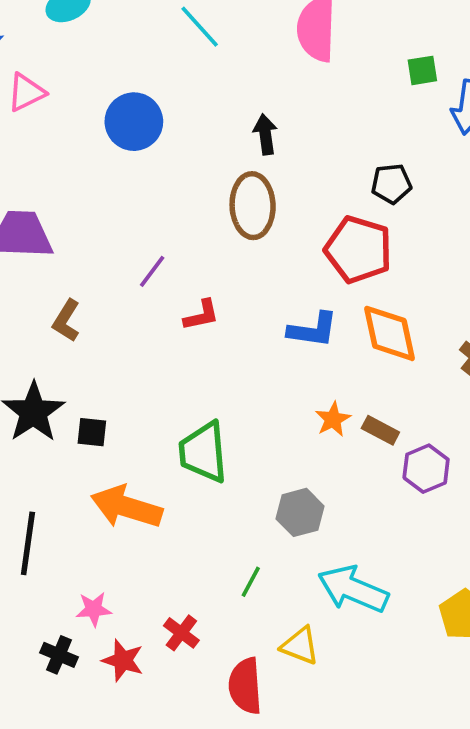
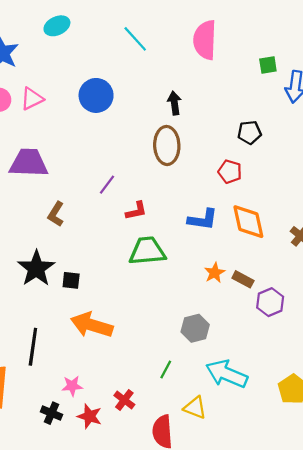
pink triangle: (26, 92) -> (32, 99), moved
red pentagon: (358, 249) -> (230, 172), size x0.6
green trapezoid: (203, 452) -> (147, 251), moved, turned 90

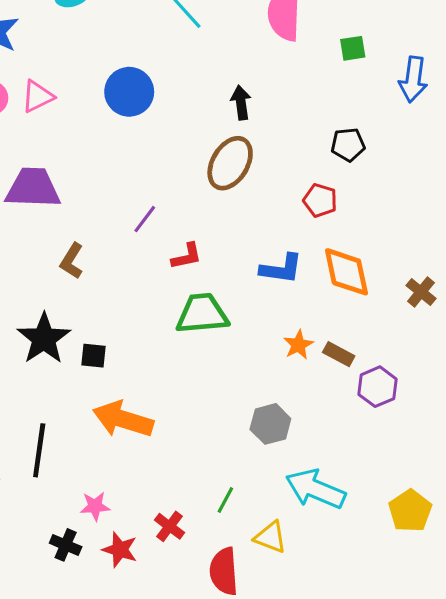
green square: (268, 65) -> (353, 48), moved
brown ellipse: (167, 145) -> (230, 163), turned 33
green line: (166, 370) -> (225, 500), moved

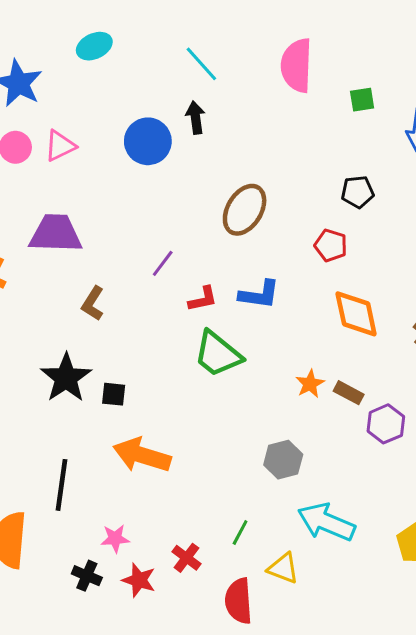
black arrow: (241, 103) -> (195, 118), moved
blue L-shape: (281, 269) -> (259, 295), moved
green trapezoid: (202, 314) -> (218, 354), turned -136

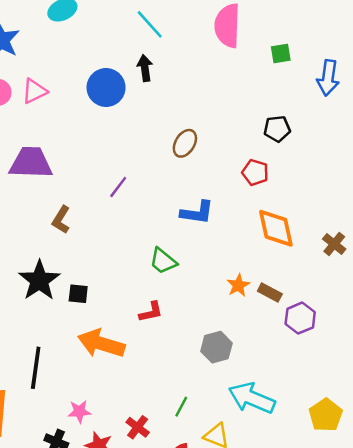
brown ellipse: (245, 210) -> (185, 143), size x0.7
red L-shape: (203, 299) -> (151, 312), moved
green trapezoid: (218, 354) -> (163, 261), size x0.7

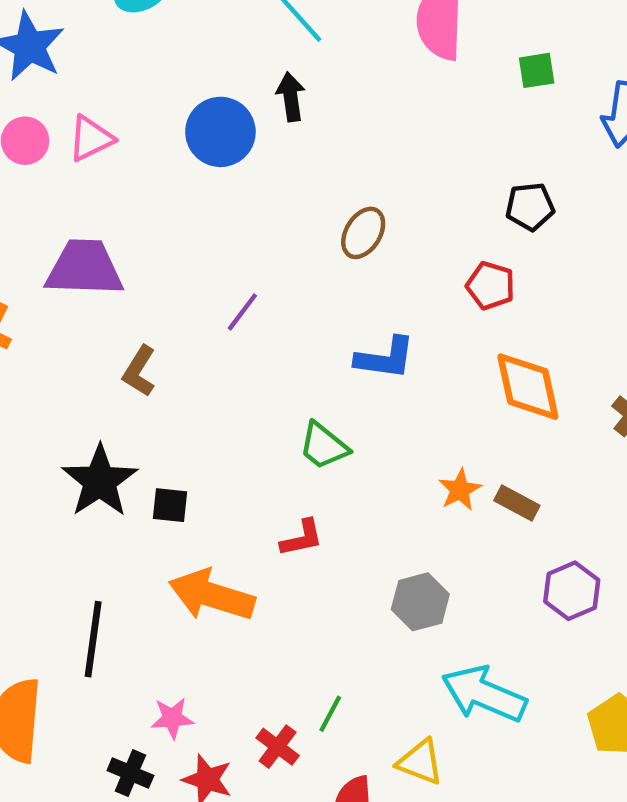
purple hexagon: (300, 318) -> (572, 591), moved
green line: (181, 407) -> (330, 714), moved

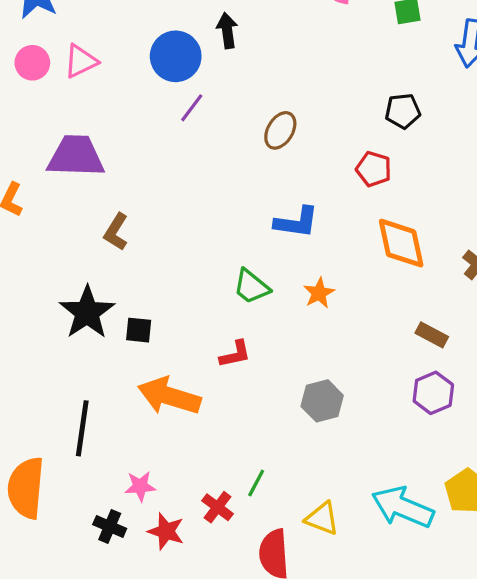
purple line: (242, 312) -> (192, 108), moved
orange star: (460, 490) -> (319, 293), moved
brown rectangle: (517, 503) -> (432, 335), moved
cyan arrow: (484, 694) -> (403, 507), moved

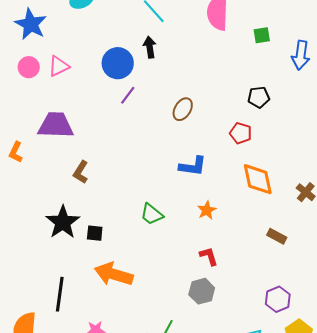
green trapezoid: (251, 287) -> (152, 214), moved
red L-shape: (235, 354) -> (209, 256), moved, turned -95
purple hexagon: (433, 393) -> (278, 299), moved
gray hexagon: (322, 401) -> (202, 291), moved

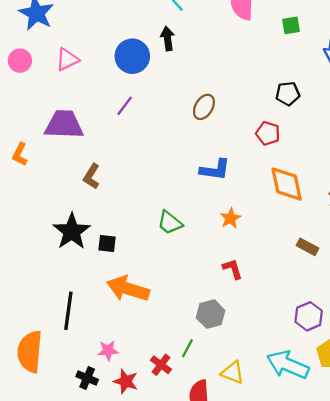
pink circle: (29, 67) -> (20, 61), moved
purple line: (128, 95) -> (125, 106), moved
gray hexagon: (202, 291) -> (211, 314), moved

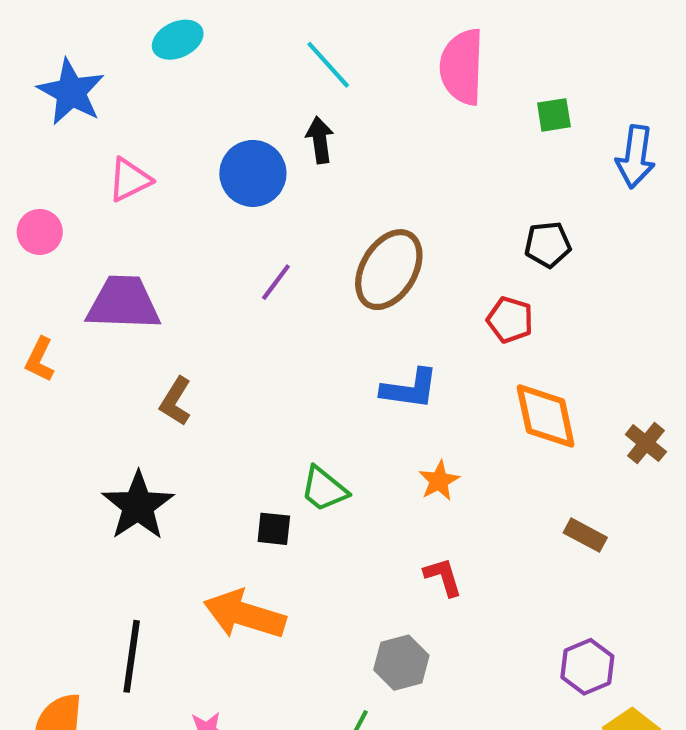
pink circle: (20, 61) -> (40, 232), moved
purple line: (125, 106) -> (276, 282), moved
brown ellipse: (204, 107) -> (389, 270), size x1.6
black square: (107, 244) -> (274, 529), moved

